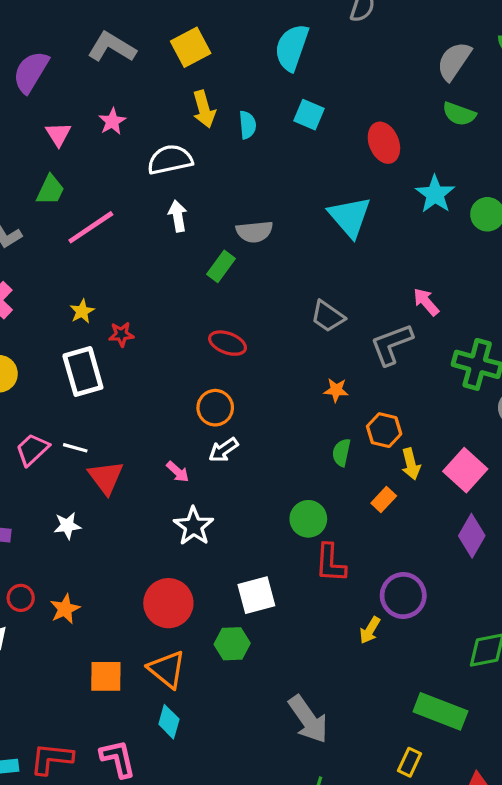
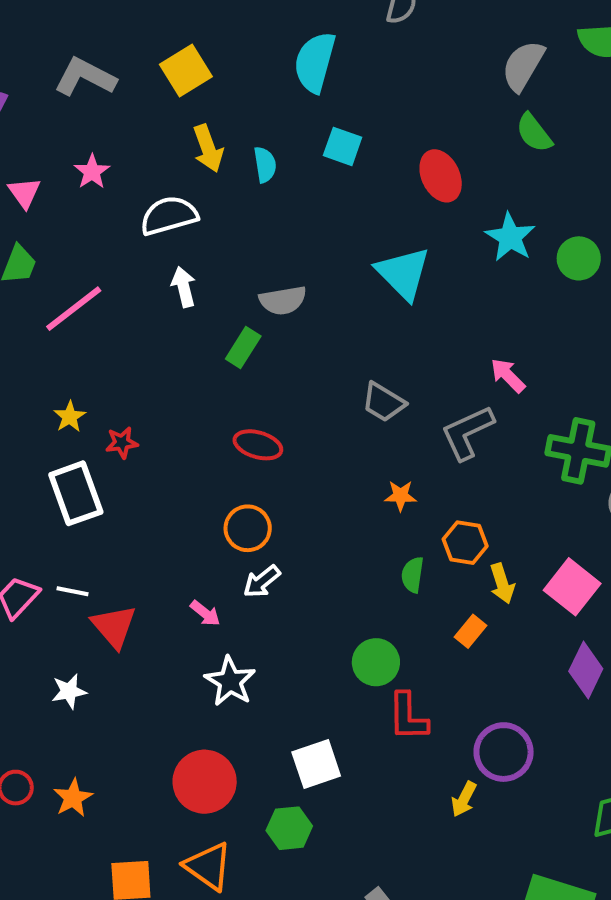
green semicircle: (459, 114) -> (534, 133), turned 36

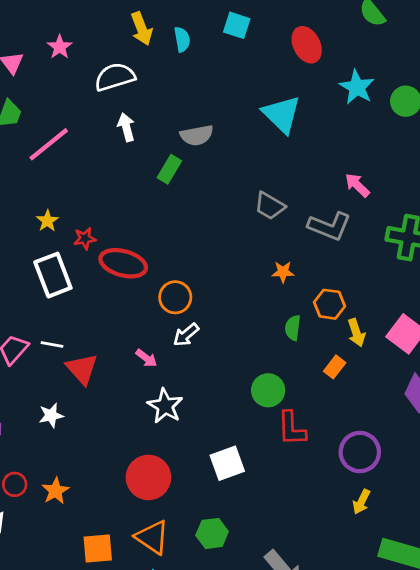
gray L-shape: (467, 433) -> (329, 226), turned -132
red ellipse: (258, 445) -> (123, 263), moved, size x1.4
yellow arrow: (464, 799) -> (361, 502), moved
green hexagon: (289, 828) -> (212, 533), moved

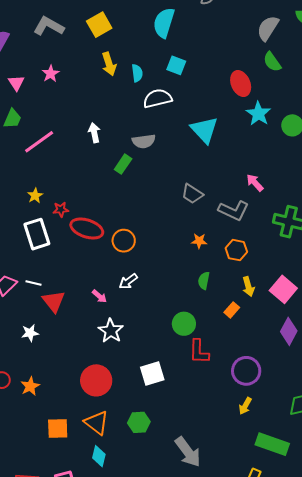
red ellipse: (307, 45) -> (241, 84), moved
white semicircle: (115, 77) -> (157, 98), moved
orange circle: (175, 297) -> (124, 241), moved
orange hexagon: (330, 304) -> (236, 250), moved

